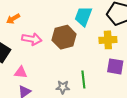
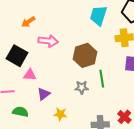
brown hexagon: (64, 37) -> (85, 55), moved
pink triangle: (21, 72) -> (30, 75), moved

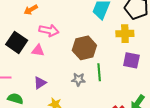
pink triangle: (30, 75) -> (38, 50), moved

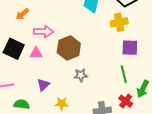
brown hexagon: (84, 48) -> (69, 48), moved
green line: (99, 72) -> (124, 74), moved

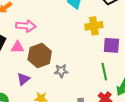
yellow cross: (119, 22) -> (94, 26), moved
brown hexagon: (69, 48) -> (40, 56), moved

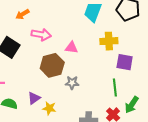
pink triangle: (17, 47) -> (71, 48), moved
purple triangle: (23, 79) -> (34, 98), moved

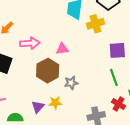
yellow cross: (109, 41) -> (95, 24), moved
yellow star: (49, 108) -> (55, 103), moved

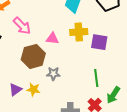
yellow cross: (95, 24) -> (79, 32), moved
pink arrow: (30, 43) -> (22, 26), turned 36
purple square: (117, 50) -> (99, 42), moved

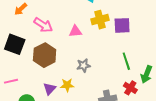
brown hexagon: (33, 56) -> (45, 55), moved

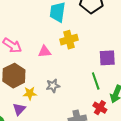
purple square: (122, 25) -> (107, 58), moved
yellow star: (67, 85) -> (30, 93), moved

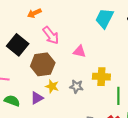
yellow cross: (69, 40) -> (101, 77), moved

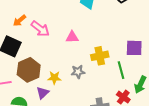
orange arrow: (34, 13) -> (19, 20), moved
brown hexagon: (43, 64) -> (29, 70), moved

